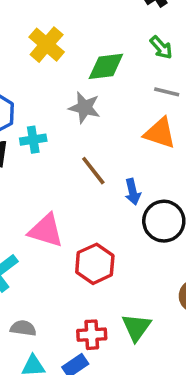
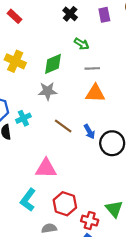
red hexagon: (95, 264) -> (65, 204), moved
red cross: (92, 335) -> (90, 221), turned 35

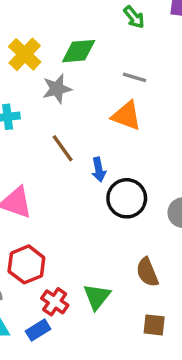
green arrow: (82, 44) -> (134, 17), moved
yellow cross: (15, 61) -> (25, 54), moved
gray star: (48, 91) -> (57, 89), turned -30

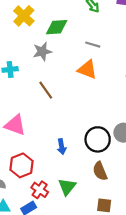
yellow cross: (25, 54) -> (24, 16), moved
blue arrow: (99, 170) -> (62, 147), moved
black circle: (127, 198) -> (98, 139), moved

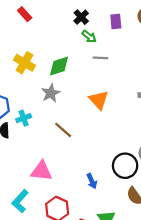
gray line: (93, 45) -> (100, 58), moved
orange triangle: (87, 69) -> (99, 100), turned 40

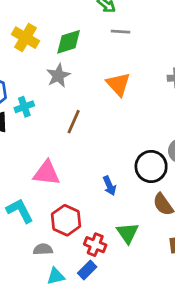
brown line: (63, 130) -> (74, 122), turned 72
cyan L-shape: (20, 201) -> (20, 211), turned 110

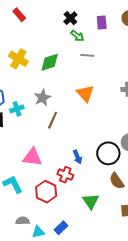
gray star: (58, 76) -> (42, 98), moved
blue arrow: (109, 186) -> (77, 157), moved
red cross: (95, 245) -> (65, 175), moved
gray semicircle: (43, 249) -> (23, 221), moved

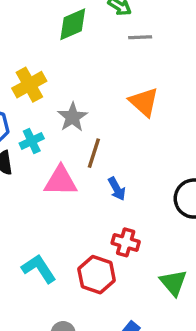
yellow cross: (18, 59) -> (29, 85), moved, turned 36
green diamond: (50, 62) -> (73, 24), moved
pink triangle: (32, 157) -> (61, 181), moved
blue arrow: (77, 157) -> (117, 189), moved

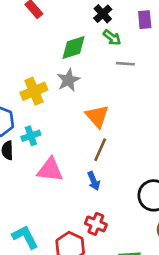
orange triangle: (144, 102) -> (97, 116), moved
gray star: (72, 117) -> (68, 80), moved
brown line: (94, 153) -> (100, 150), moved

